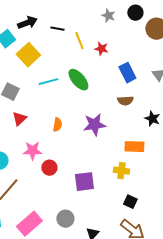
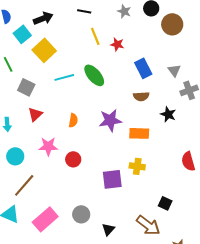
black line: (57, 29) -> (84, 11), moved
orange rectangle: (134, 147) -> (139, 133), moved
red circle: (49, 168) -> (73, 159), moved
purple square: (84, 182) -> (112, 179), moved
black square: (130, 202) -> (165, 203), moved

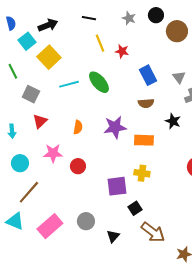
black square: (165, 203) -> (135, 208), moved, turned 32

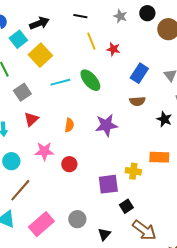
blue rectangle: (148, 75) -> (139, 73), turned 60
gray square: (31, 94) -> (22, 92), turned 30
orange rectangle: (144, 140) -> (159, 157), moved

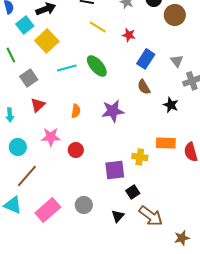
yellow line: (91, 41) -> (98, 27), turned -36
red star: (113, 49) -> (129, 35), moved
brown semicircle: (137, 101) -> (144, 87), turned 63
black triangle: (104, 234) -> (118, 216), moved

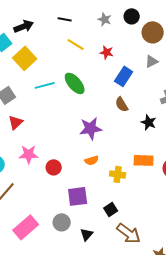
gray triangle: (177, 61) -> (152, 61), moved, turned 40
orange semicircle: (76, 111) -> (92, 160), moved, turned 64
purple square: (115, 170) -> (78, 196), moved
black triangle: (118, 216) -> (87, 234), moved

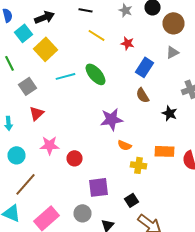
orange semicircle: (92, 160) -> (124, 145), moved, turned 40

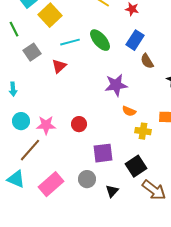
blue rectangle: (144, 67) -> (135, 40), moved
red triangle: (36, 113) -> (59, 66), moved
pink star: (50, 145) -> (46, 125), moved
black square: (132, 200) -> (136, 166), size x1.5

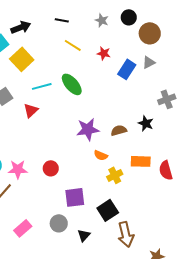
blue rectangle: (135, 40) -> (127, 69), moved
brown semicircle: (147, 61) -> (119, 130), moved, turned 105
yellow cross: (143, 131) -> (115, 175), turned -35
pink rectangle: (51, 184) -> (23, 228), size x0.7
brown arrow: (154, 190) -> (126, 234), turned 40

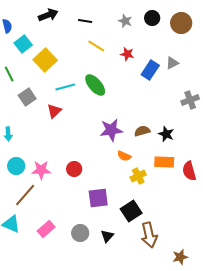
black arrow: (21, 27) -> (48, 15), moved
brown circle: (150, 33) -> (181, 23), moved
black star: (146, 123) -> (166, 134), moved
gray circle: (59, 223) -> (80, 233), moved

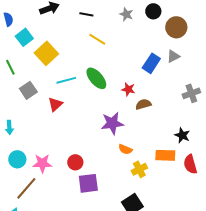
brown circle: (181, 23) -> (176, 27), moved
red star: (127, 54) -> (128, 89), moved
brown semicircle: (142, 131) -> (143, 104), moved
black star: (166, 134) -> (182, 135), moved
purple square: (98, 198) -> (88, 183), moved

